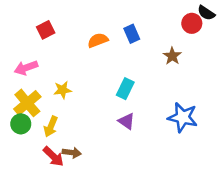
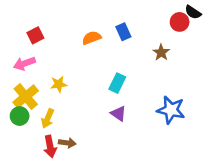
red square: (46, 30) -> (35, 35), moved
red arrow: (53, 157) -> (50, 147), turned 35

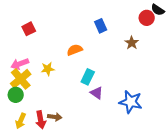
orange semicircle: (92, 38) -> (75, 50), moved
pink arrow: (24, 63) -> (20, 64), moved
cyan rectangle: (117, 83) -> (88, 77), moved
blue star: (171, 110) -> (131, 102), moved
yellow arrow: (48, 118) -> (21, 121), moved

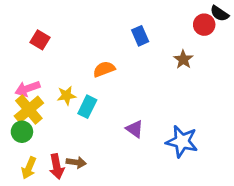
red square: (29, 29) -> (40, 40), turned -32
cyan rectangle: (88, 77) -> (87, 107), moved

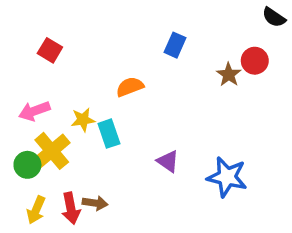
red circle: (204, 25) -> (255, 61), moved
blue rectangle: (140, 36) -> (175, 45), turned 48
cyan rectangle: (87, 107) -> (109, 134), turned -45
yellow cross: (29, 109) -> (52, 151), moved

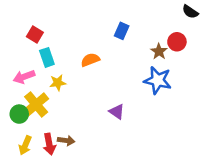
cyan rectangle: (109, 134) -> (47, 57), moved
blue star: (227, 177) -> (158, 80), moved

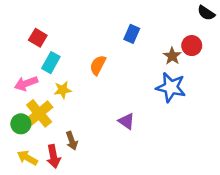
cyan rectangle: (47, 57) -> (51, 63), turned 48
orange semicircle: (90, 60) -> (98, 65), turned -42
brown arrow: (66, 141) -> (72, 141), moved, turned 63
yellow arrow: (25, 145) -> (27, 158), turned 96

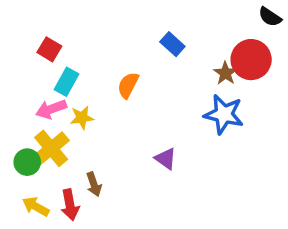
blue rectangle: (132, 34) -> (172, 44), turned -72
red circle: (192, 46) -> (251, 60), size x1.5
pink arrow: (26, 83) -> (51, 109), moved

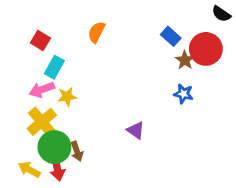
blue rectangle: (172, 44) -> (171, 36), moved
orange semicircle: (128, 85) -> (96, 32), moved
blue star: (224, 114) -> (183, 94), size x0.6
green circle: (27, 162) -> (54, 147), moved, size x1.5

